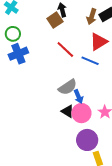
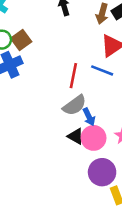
brown square: (55, 20) -> (21, 40), moved
red line: (65, 50) -> (73, 76), moved, turned 60

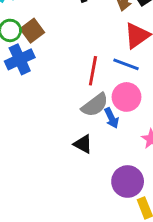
black triangle: (76, 136) -> (83, 144), moved
pink circle: (94, 138) -> (127, 97), moved

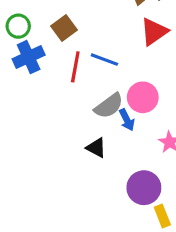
brown square: (32, 31) -> (64, 28), moved
blue line: (126, 64) -> (104, 60), moved
red line: (93, 71) -> (75, 67), moved

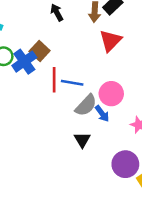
blue cross: (29, 57) -> (24, 62), moved
blue line: (104, 60) -> (72, 83), moved
black triangle: (96, 148) -> (82, 140), turned 42

